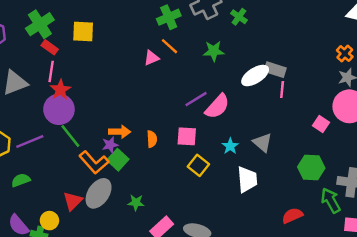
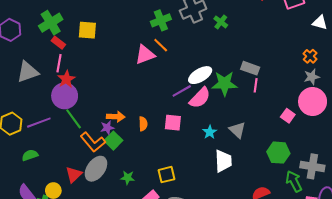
green star: (214, 51) -> (225, 84), moved, size x1.4
pink triangle: (151, 58) -> (145, 55), size x1.5
white ellipse: (255, 76) -> (200, 75), moved
yellow square: (198, 165) -> (167, 175), moved, turned 36

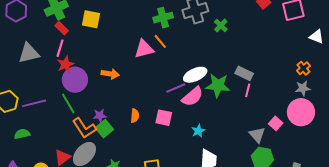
purple circle: (65, 96) -> (75, 80), moved
orange arrow: (116, 117) -> (110, 74), moved
gray triangle: (237, 130) -> (257, 135), moved

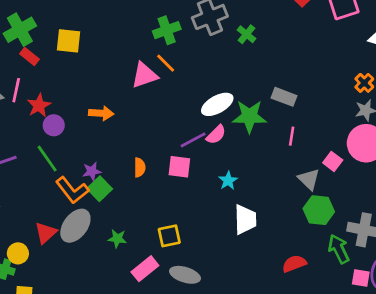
pink line: (60, 48) -> (16, 90), moved
purple circle: (75, 80) -> (54, 125), size x0.6
purple line: (176, 88) -> (193, 140), moved
pink line: (248, 90) -> (292, 136), moved
pink semicircle: (192, 97) -> (216, 135), size x0.7

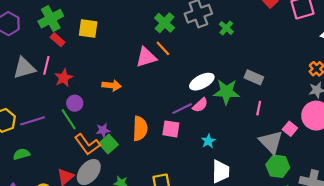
green cross: (167, 30) -> (165, 23), turned -30
purple circle: (54, 125) -> (75, 103), moved
orange semicircle: (140, 167) -> (140, 128), size x1.6
gray triangle: (309, 179) -> (271, 142), size x1.4

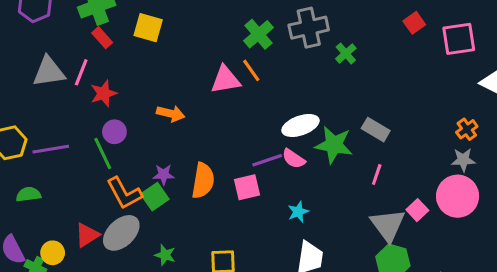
pink semicircle: (200, 105) -> (294, 159), turned 70
pink square: (171, 129) -> (247, 187), turned -30
purple star: (103, 130) -> (164, 175), moved

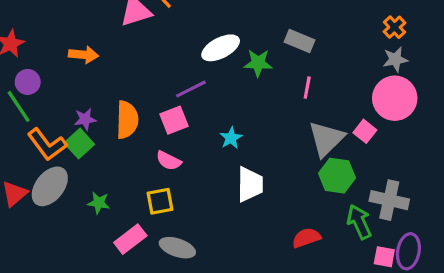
green star: (334, 145) -> (258, 63), size x0.7
pink semicircle: (294, 159) -> (169, 161), moved
pink square: (417, 210) -> (365, 131), moved
gray triangle: (388, 225) -> (326, 139), turned 30

